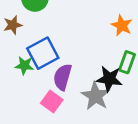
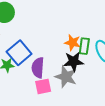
orange star: (122, 25) -> (72, 43), moved
pink square: (52, 102) -> (43, 86), moved, turned -35

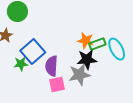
green rectangle: (84, 46) -> (97, 44), turned 63
gray star: (66, 77) -> (79, 75), turned -30

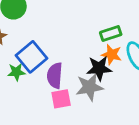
orange star: (86, 41) -> (112, 55), moved
green rectangle: (97, 44) -> (111, 34), moved

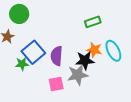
green rectangle: (111, 34) -> (93, 22), moved
purple semicircle: (55, 76) -> (57, 56), moved

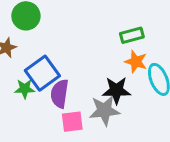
orange star: (94, 50) -> (136, 62), moved
purple semicircle: (57, 56) -> (60, 94), moved

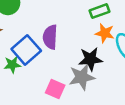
purple semicircle: (60, 94) -> (50, 37), moved
pink square: (72, 122) -> (55, 89), turned 36

